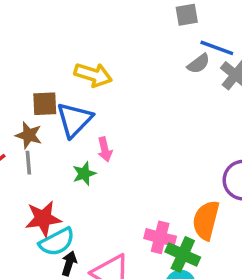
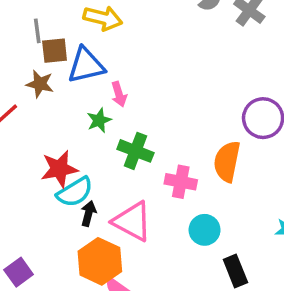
blue triangle: (74, 120) -> (86, 65), turned 36
gray line: (28, 163) -> (37, 31), moved
green cross: (183, 255) -> (135, 151), moved

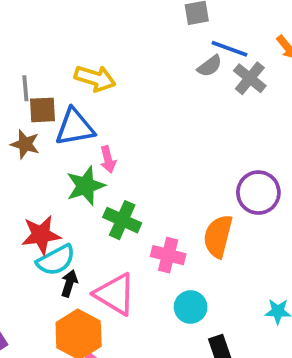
green star: (99, 120) -> (86, 186), size x1.5

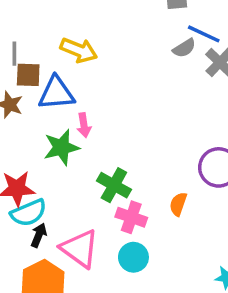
green cross: (122, 220) -> (114, 185), moved
orange semicircle: (218, 236) -> (178, 204), size x0.6
cyan circle: (191, 307) -> (133, 257), moved

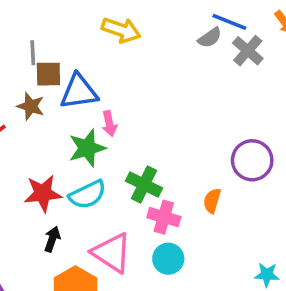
yellow arrow: (79, 50) -> (121, 30), moved
cyan semicircle: (29, 213) -> (87, 195), moved
black arrow: (39, 235) -> (52, 239), moved

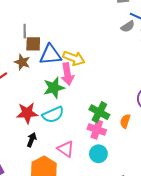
yellow arrow: (121, 30) -> (74, 58), moved
pink arrow: (109, 124) -> (67, 74), size x1.5
green cross: (144, 185) -> (99, 112), moved
pink triangle: (112, 253) -> (66, 149), size x0.7

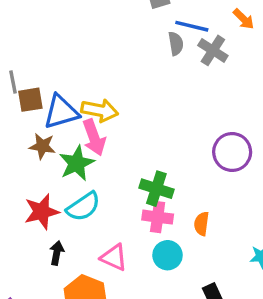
gray semicircle: (128, 26) -> (176, 44), turned -56
brown star: (22, 62) -> (42, 146), moved
orange semicircle: (125, 121) -> (201, 224), moved

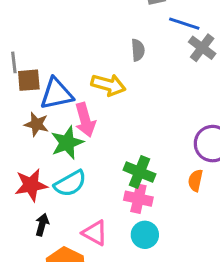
gray semicircle: (176, 44) -> (138, 50), moved
yellow arrow: (100, 110) -> (108, 85), moved
orange semicircle: (201, 224) -> (195, 180), moved

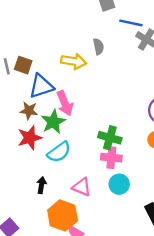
brown square: (29, 80) -> (23, 65), moved, turned 30
yellow arrow: (108, 85) -> (74, 61), moved
red star: (31, 185) -> (30, 138), moved

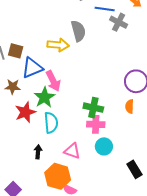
gray semicircle: (98, 47) -> (78, 31), size x1.5
brown star: (29, 111) -> (13, 87), moved
cyan semicircle: (59, 152) -> (51, 123), turned -55

